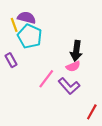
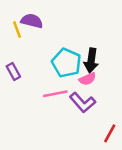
cyan pentagon: (30, 36) -> (66, 63), moved
pink line: (46, 79) -> (55, 94), turned 42

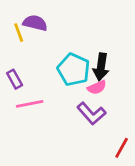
pink line: (55, 94) -> (30, 104), moved

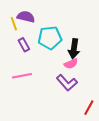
cyan pentagon: (74, 70) -> (50, 38), moved, turned -30
purple rectangle: (15, 79) -> (24, 45), moved

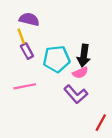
yellow line: (14, 24) -> (21, 36), moved
cyan pentagon: (50, 38) -> (56, 59), moved

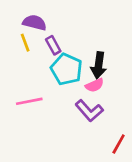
purple rectangle: (27, 51) -> (53, 45), moved
cyan pentagon: (56, 59) -> (67, 69), turned 30

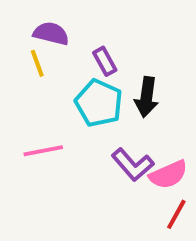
purple rectangle: (53, 45) -> (105, 61), moved
pink semicircle: (95, 85) -> (168, 175), moved, size x1.4

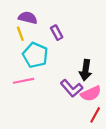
black arrow: (147, 97) -> (86, 70), moved
cyan pentagon: (99, 103) -> (35, 55), moved

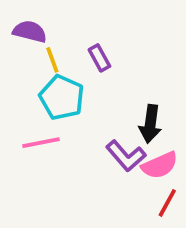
purple semicircle: (28, 18) -> (30, 32), moved
yellow line: (20, 34) -> (52, 60), moved

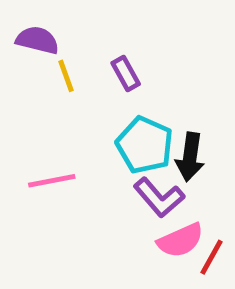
cyan pentagon: (62, 97) -> (145, 145), moved
pink semicircle: (160, 165) -> (180, 240), moved

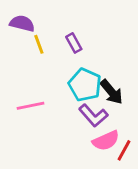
black arrow: (190, 157) -> (111, 92), turned -48

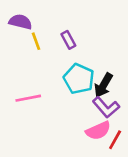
black arrow: (111, 92) -> (103, 85), turned 70
purple L-shape: (93, 116) -> (106, 107), moved

